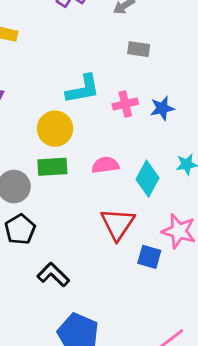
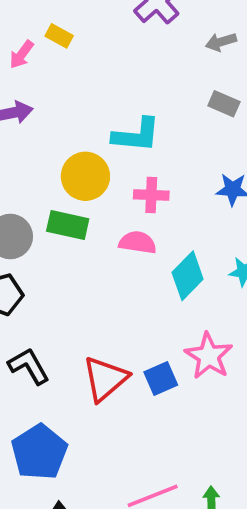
pink cross: (125, 104) -> (151, 195), moved
red triangle: (118, 224) -> (105, 379), moved
blue square: (149, 257) -> (161, 379), turned 35

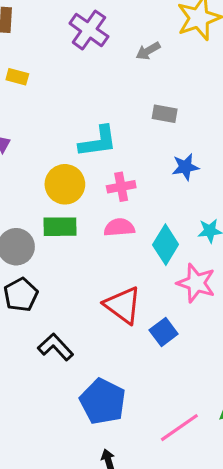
gray rectangle: (224, 104) -> (165, 114), moved
pink star: (209, 356) -> (196, 283), moved
red triangle: (105, 379) -> (123, 305), moved, turned -30
blue pentagon: (39, 452) -> (103, 401), moved

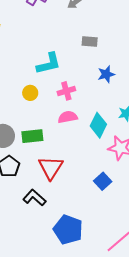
yellow circle: (65, 184) -> (30, 93), size x0.6
green rectangle: (60, 227) -> (32, 136), moved
red triangle: (123, 305) -> (51, 168), moved, turned 32

